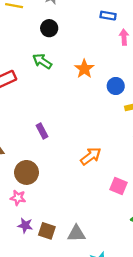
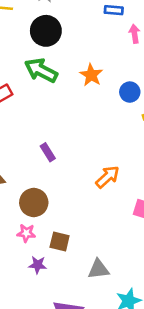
black circle: (49, 28) -> (46, 31), size x1.5
green arrow: (42, 61) -> (41, 70), size x1.4
brown square: (47, 231) -> (60, 241), moved

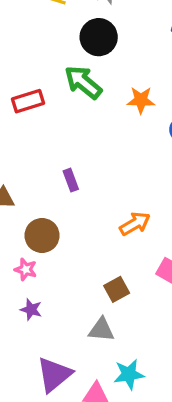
orange star: (91, 75) -> (141, 100), turned 30
brown square: (60, 241) -> (117, 289), moved, turned 36

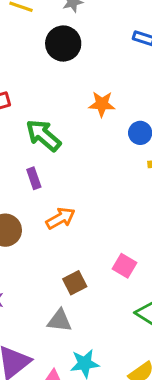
green arrow: (83, 82) -> (43, 135), moved
orange arrow: (135, 224) -> (61, 218), moved

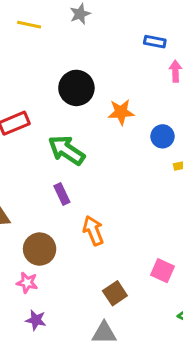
black circle: (63, 44) -> (76, 88), moved
orange arrow: (61, 218) -> (93, 231), turned -76

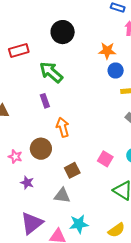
orange star: (121, 112) -> (107, 51), moved
brown circle: (40, 249) -> (41, 149), moved
purple star: (36, 320) -> (27, 183), moved

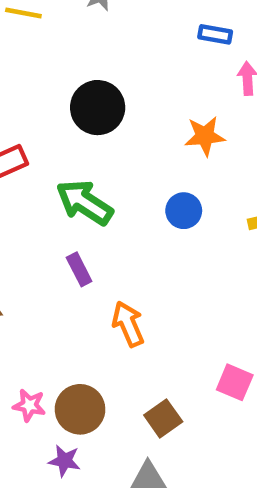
blue circle: (116, 71) -> (184, 211), moved
brown circle: (41, 149) -> (80, 409), moved

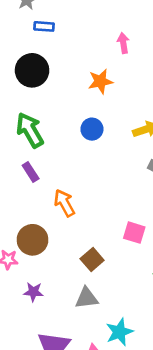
blue rectangle: (215, 34) -> (44, 26), moved
green arrow: (85, 202) -> (30, 130), turned 33
brown circle: (80, 409) -> (32, 240), moved

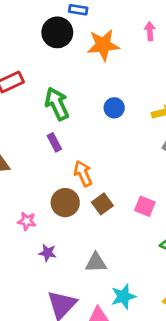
black circle: (32, 70) -> (57, 32), moved
orange star: (100, 81) -> (103, 45), moved, size x1.4
brown circle: (32, 240) -> (65, 203), moved
brown square: (92, 259) -> (102, 204), moved

